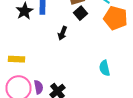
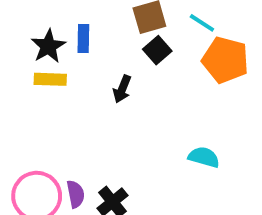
yellow rectangle: (16, 59) -> (50, 79), moved
cyan semicircle: (104, 68) -> (204, 157), turned 119

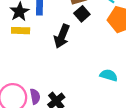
black arrow: (122, 89) -> (62, 36), size x1.5

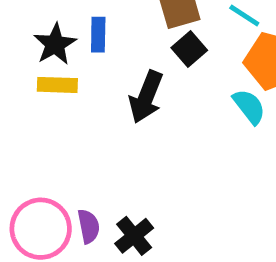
cyan semicircle: (109, 75) -> (249, 106), moved, turned 36

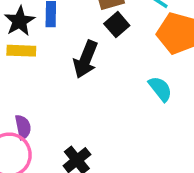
cyan semicircle: (249, 106) -> (160, 89), moved
purple semicircle: (89, 226) -> (23, 127), moved

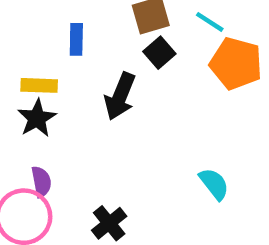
black star: (20, 21) -> (37, 118), moved
cyan semicircle: (160, 89) -> (214, 184), moved

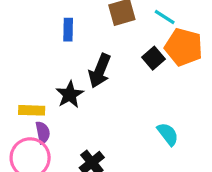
black square: (159, 53) -> (154, 58), moved
yellow rectangle: (39, 85) -> (32, 110), moved
black star: (37, 118) -> (70, 95), moved

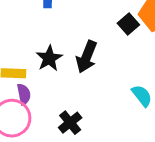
black arrow: (100, 71) -> (87, 57), moved

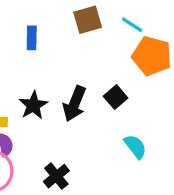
black square: (128, 24) -> (116, 97), moved

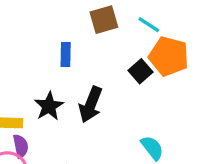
blue rectangle: (32, 38) -> (66, 55), moved
black square: (116, 97) -> (141, 71), moved

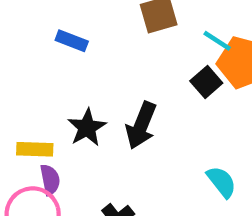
cyan line: (149, 25) -> (217, 41), moved
blue rectangle: (66, 55) -> (72, 41), moved, turned -70

